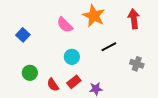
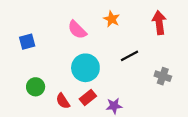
orange star: (94, 16) -> (112, 19), size x0.6
blue square: (23, 35) -> (27, 42), turned 32
cyan circle: (72, 57) -> (85, 68), size x1.5

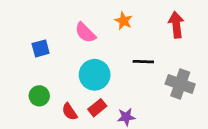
blue square: (27, 42) -> (41, 48), moved
black line: (129, 56) -> (143, 62), turned 30
gray cross: (163, 76) -> (180, 84), size x1.5

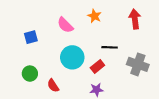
red rectangle: (97, 108) -> (97, 66), moved

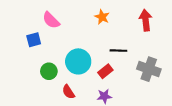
pink semicircle: (65, 25) -> (51, 20), moved
green circle: (30, 74) -> (49, 71), moved
red semicircle: (53, 86) -> (68, 92), moved

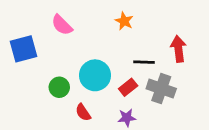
red arrow: (146, 20) -> (178, 49), moved
blue square: (34, 40) -> (24, 49), moved, size x1.5
gray cross: (149, 69) -> (161, 89), moved

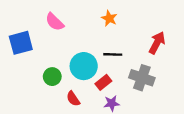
red arrow: (178, 49) -> (157, 43), turned 35
black line: (144, 62) -> (113, 54), moved
red rectangle: (128, 87) -> (103, 82), moved

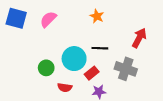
pink semicircle: (55, 22) -> (48, 19), turned 90
blue square: (21, 43) -> (16, 18), moved, turned 30
red semicircle: (73, 99) -> (65, 87), turned -48

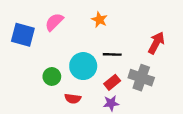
orange star: (97, 16) -> (99, 20), moved
blue square: (16, 18) -> (23, 35), moved
red rectangle: (92, 73) -> (112, 82), moved

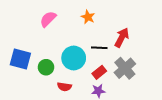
blue square: (23, 35) -> (20, 59), moved
red arrow: (156, 43) -> (122, 38), moved
gray cross: (141, 78) -> (125, 68), turned 30

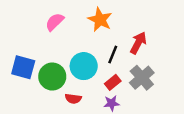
orange star: (88, 17) -> (100, 20), size x1.5
black line: (99, 48) -> (113, 54), turned -70
green circle: (46, 67) -> (52, 77), size x1.5

